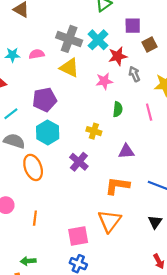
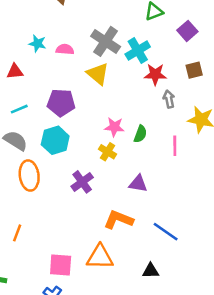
purple square: (133, 26) -> (187, 31), moved, turned 35
pink star: (104, 81) -> (114, 127), moved
orange triangle: (109, 221) -> (100, 257), turned 40
black triangle: (155, 222) -> (151, 271), turned 40

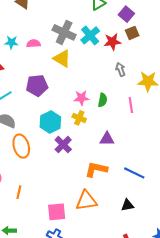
brown square: (194, 70) -> (132, 33), moved
red star: (155, 74) -> (112, 42), moved
cyan hexagon: (55, 140) -> (50, 122), moved

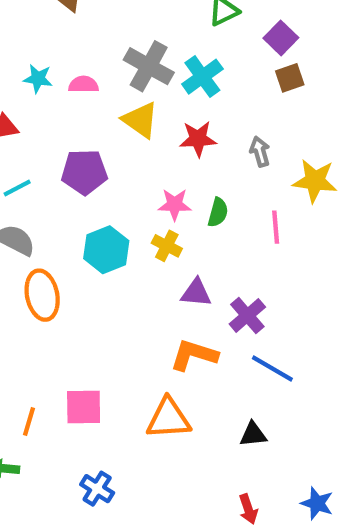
red star: (112, 42) -> (198, 139), moved
purple triangle: (107, 139) -> (196, 293), moved
purple cross: (63, 145) -> (247, 315), moved
orange line: (19, 192) -> (29, 422), moved
pink square: (57, 212) -> (84, 407), moved

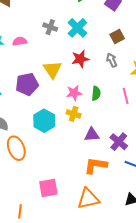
gray cross: (149, 66) -> (50, 27), size x0.6
brown square: (290, 78) -> (117, 36), moved
yellow triangle: (140, 120) -> (52, 70), moved, turned 30
pink square: (84, 407) -> (48, 188), moved

